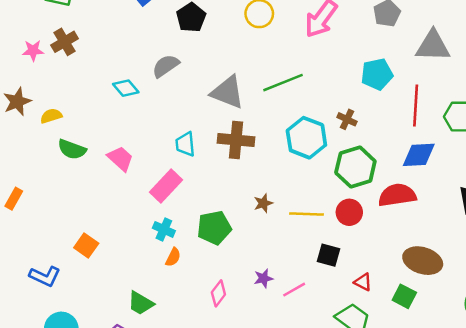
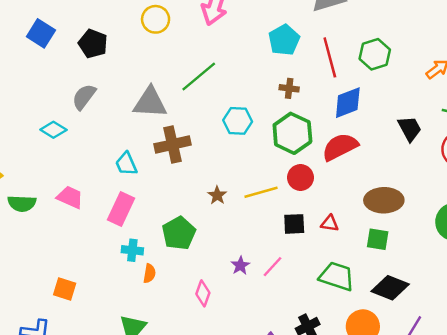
brown cross: (347, 119) -> (289, 88), moved
cyan hexagon: (306, 138) -> (238, 121), size x0.7
red triangle: (363, 282) -> (330, 223), moved

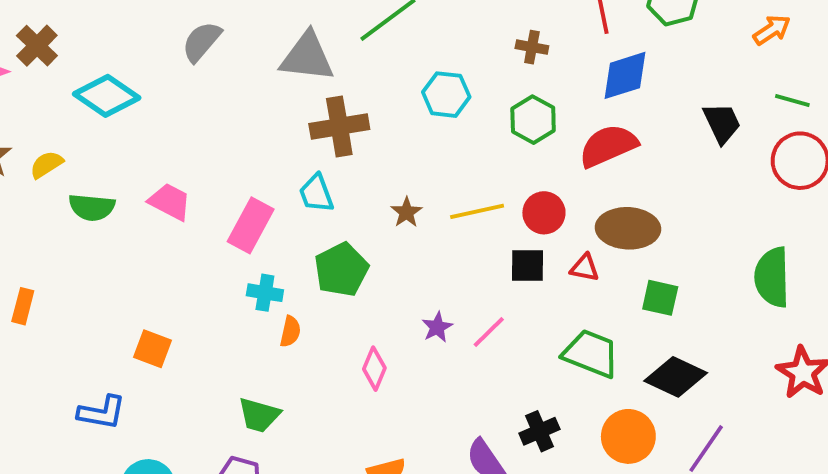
cyan diamond: (53, 130) -> (107, 96), moved, size x1.5
green hexagon: (292, 133) -> (533, 120), size x0.7
cyan trapezoid: (126, 164) -> (316, 194), moved
red circle: (300, 178) -> (544, 213), moved
brown ellipse: (384, 200) -> (628, 228), moved

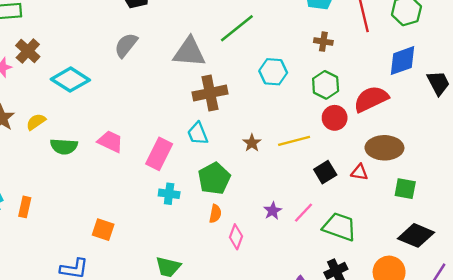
blue diamond: (625, 75) -> (402, 61), moved
red circle: (544, 213) -> (335, 118), moved
black square: (527, 265) -> (325, 172), turned -30
orange semicircle: (290, 332) -> (215, 214), moved
green trapezoid: (591, 354) -> (340, 227), moved

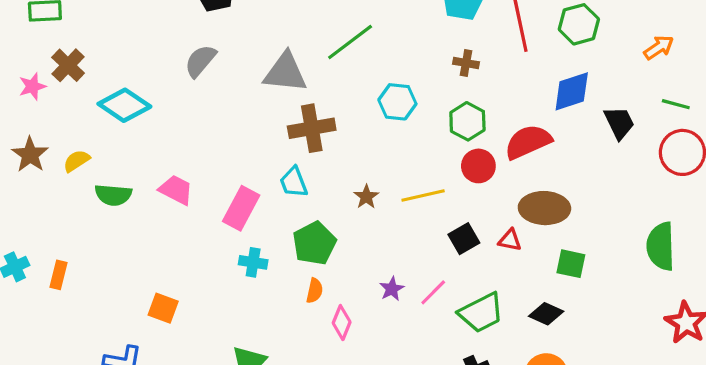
green trapezoid: (340, 227) -> (481, 313), turned 132
black diamond: (416, 235) -> (546, 314), moved, size x0.7

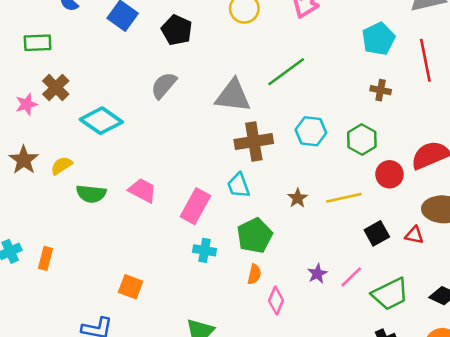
cyan hexagon: (397, 102) -> (311, 131), moved
green hexagon: (467, 121) -> (362, 139), moved

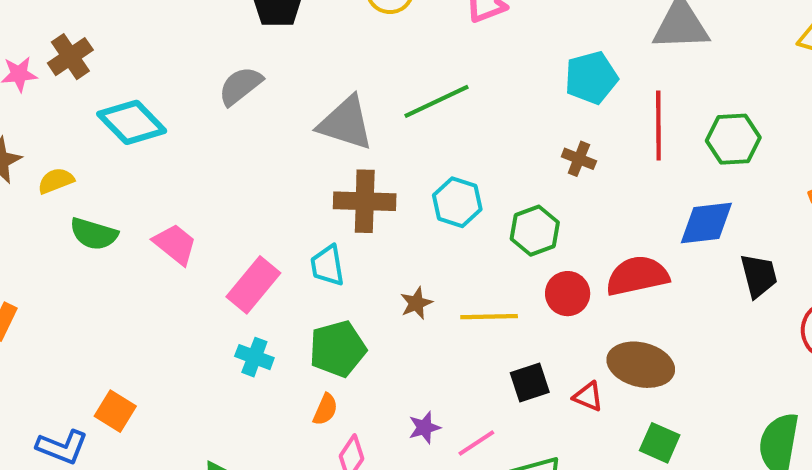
orange square: (131, 287) -> (115, 411), moved

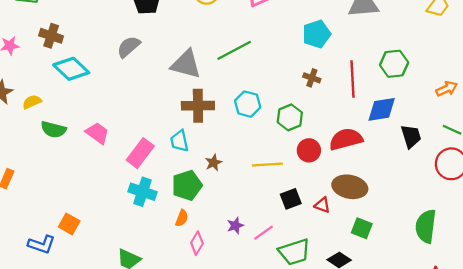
brown cross: (70, 57) -> (51, 36), moved, turned -35
red line: (658, 126) -> (353, 79), moved
brown star: (416, 303) -> (214, 163), moved
cyan cross: (254, 357) -> (143, 192), size x1.4

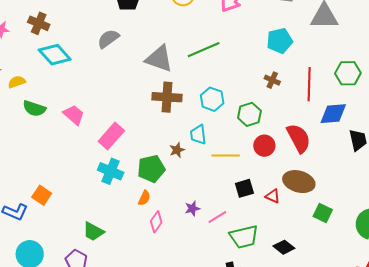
red semicircle: (346, 139) -> (299, 138), turned 72
cyan trapezoid: (179, 141) -> (198, 135), moved
green square: (362, 228) -> (323, 213), moved

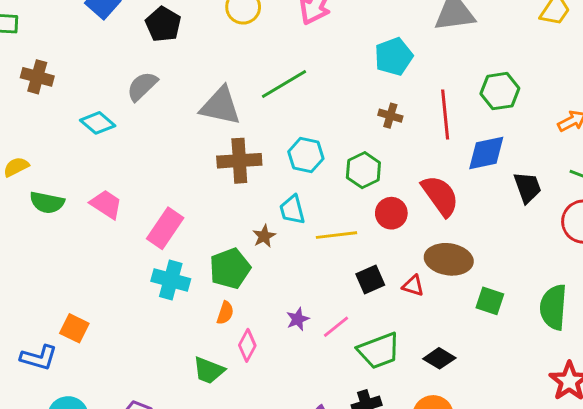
cyan diamond: (55, 55) -> (98, 123), moved, size x0.7
green trapezoid: (93, 231) -> (209, 370), moved

